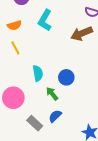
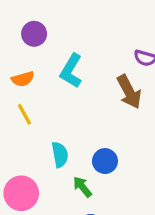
brown arrow: (82, 34) -> (129, 92), turned -95

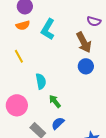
orange semicircle: (23, 79) -> (23, 25), moved
blue circle: (105, 161) -> (86, 66), moved

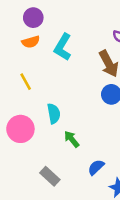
pink circle: (17, 105) -> (20, 129), moved
blue semicircle: (58, 123) -> (96, 167), moved

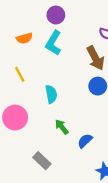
purple circle: (33, 18) -> (56, 15), moved
cyan semicircle: (54, 114) -> (51, 94), moved
blue semicircle: (96, 167) -> (85, 141), moved

